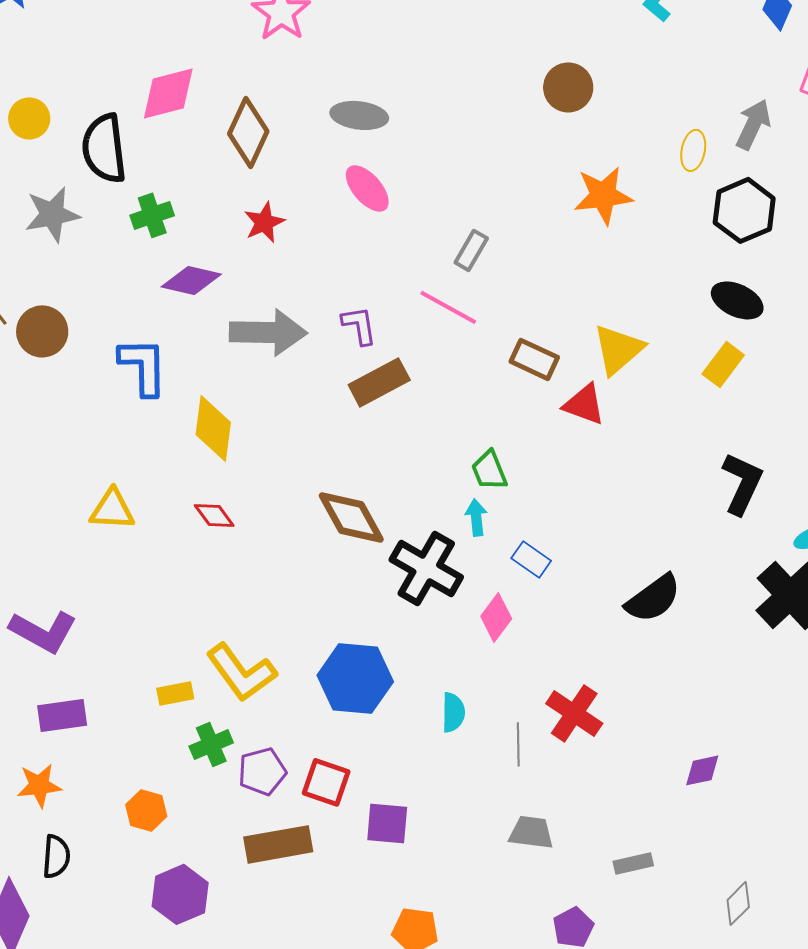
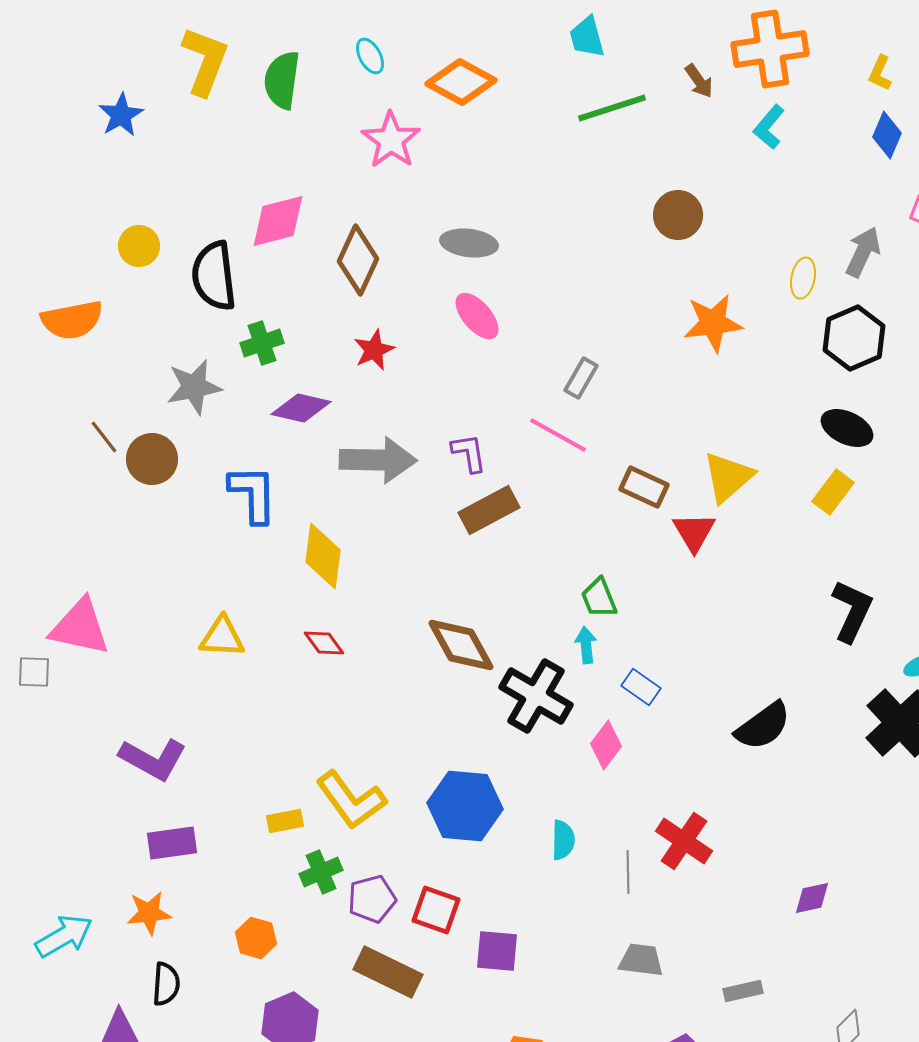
gray star: (52, 214) -> (194, 387), moved
red triangle: (584, 404) -> (694, 532), turned 39
brown rectangle: (278, 844) -> (388, 972), turned 36

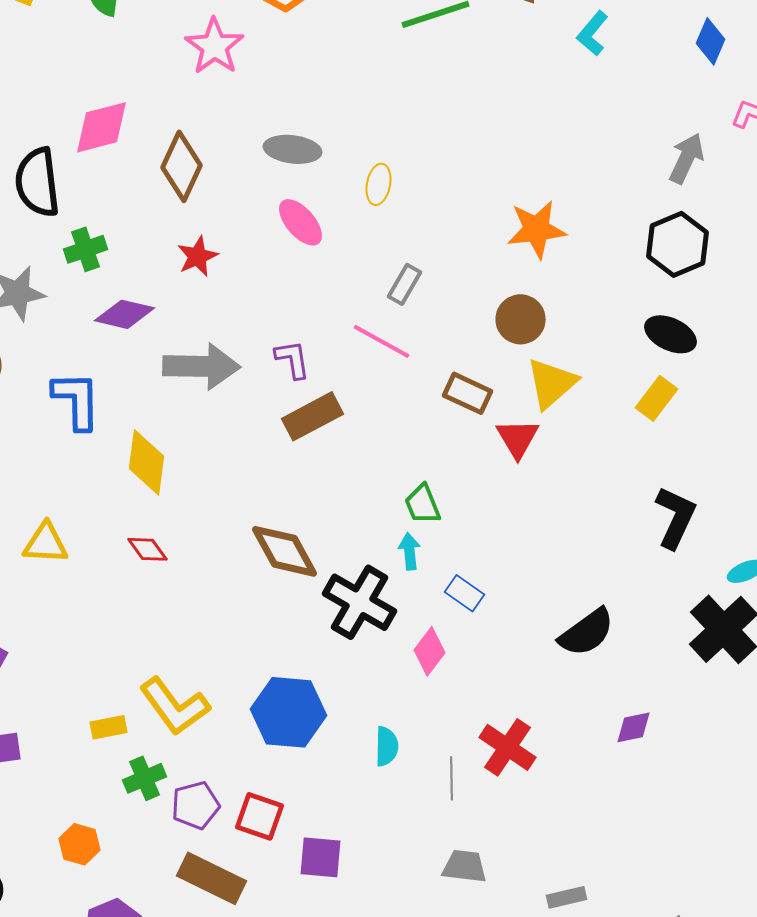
brown circle: (678, 215) -> (520, 319), moved
yellow ellipse: (803, 278) -> (378, 184), moved
purple diamond: (812, 898) -> (634, 727), moved

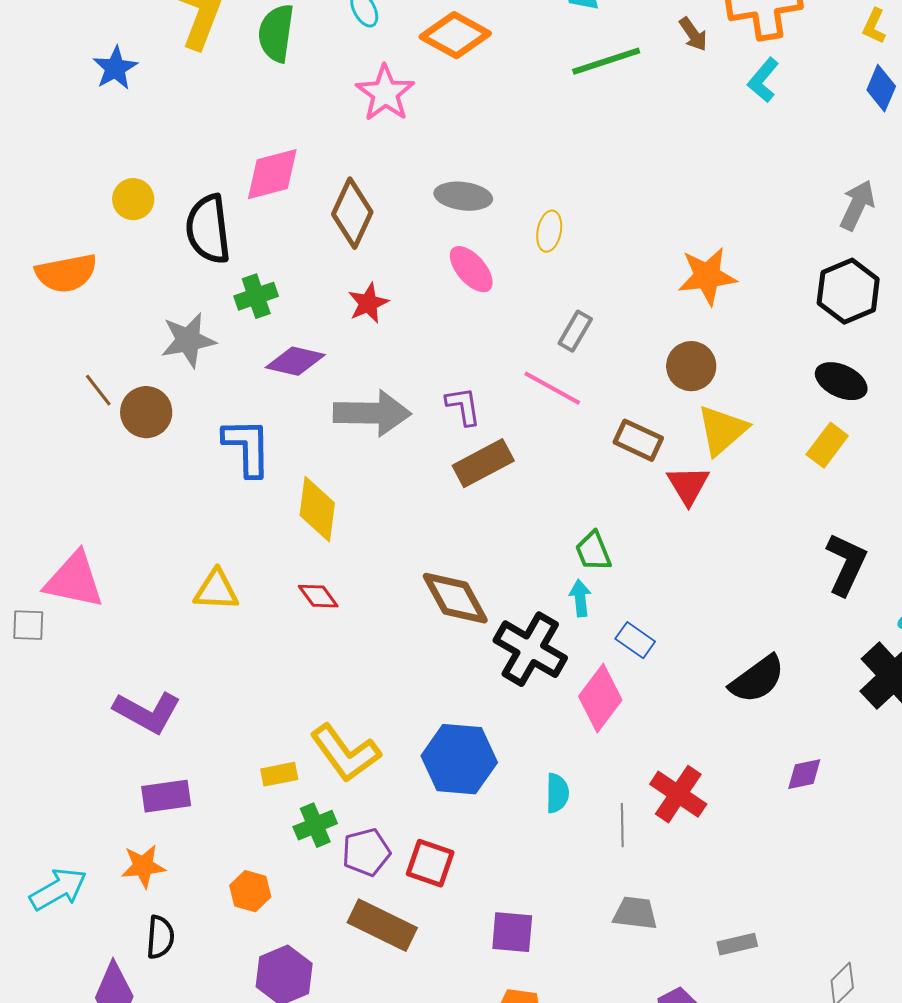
pink diamond: (430, 651) -> (600, 698), size x1.4
purple square: (320, 857) -> (512, 932), moved

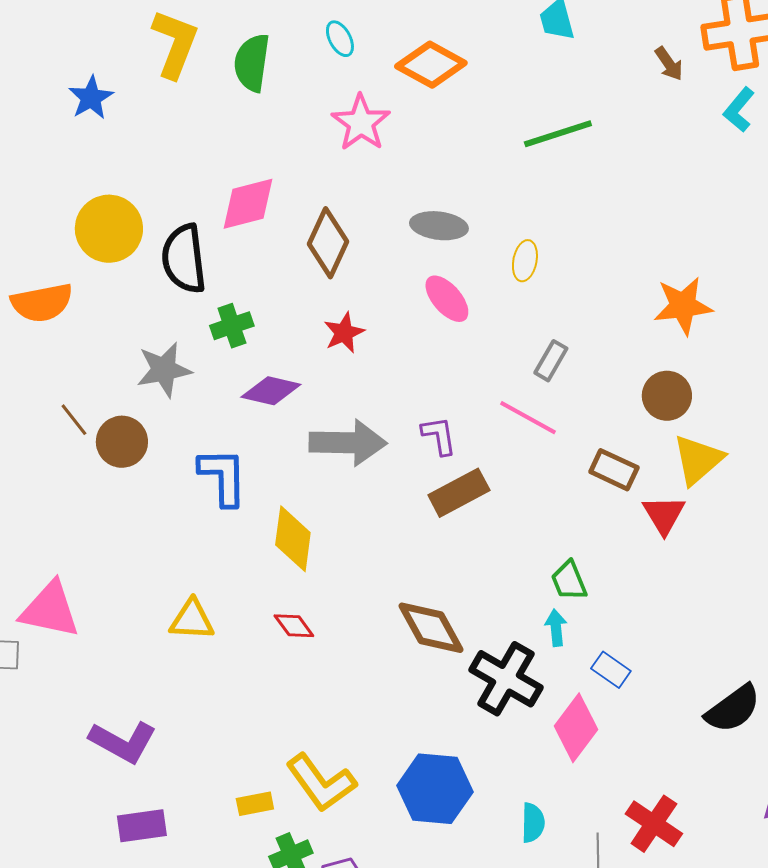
green line: (606, 61) -> (558, 134), moved
yellow circle: (133, 199) -> (109, 229), size x1.6

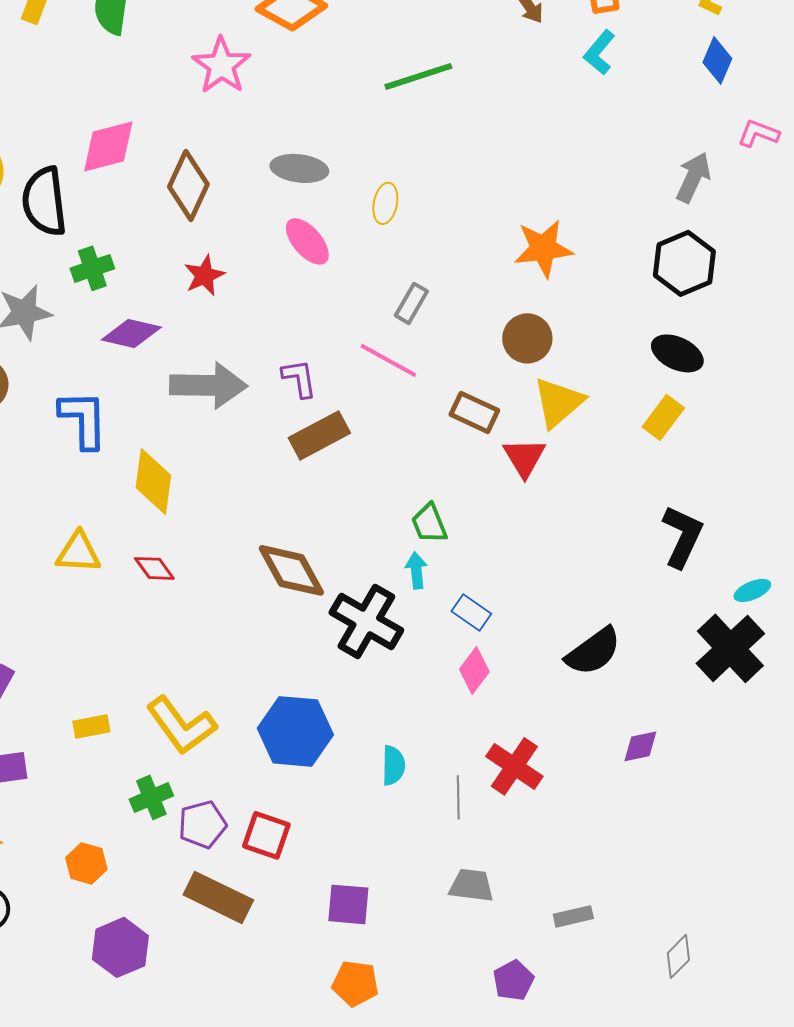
yellow triangle: (192, 620) -> (78, 552), moved
pink diamond: (576, 728) -> (474, 670), moved, size x0.7
yellow rectangle: (255, 804) -> (91, 726), moved

